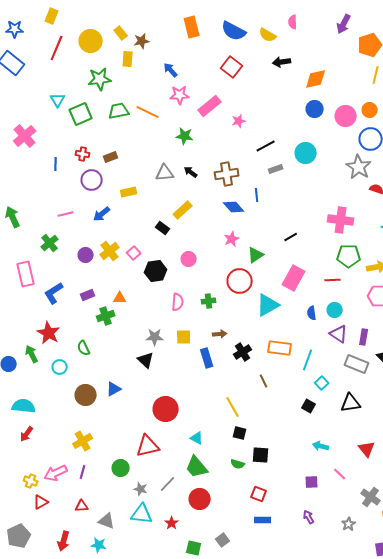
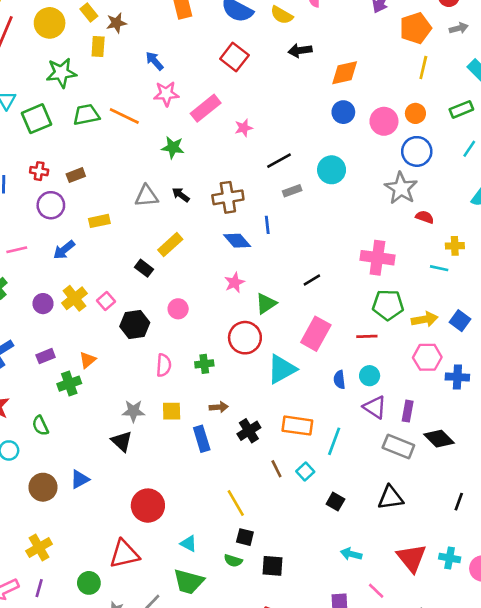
orange triangle: (120, 298) -> (88, 360), turned -40
cyan square: (322, 383) -> (305, 471), moved
red triangle: (367, 449) -> (412, 558), size x1.4
green semicircle: (238, 464) -> (233, 561), moved
green trapezoid: (197, 467) -> (189, 582), turned -35

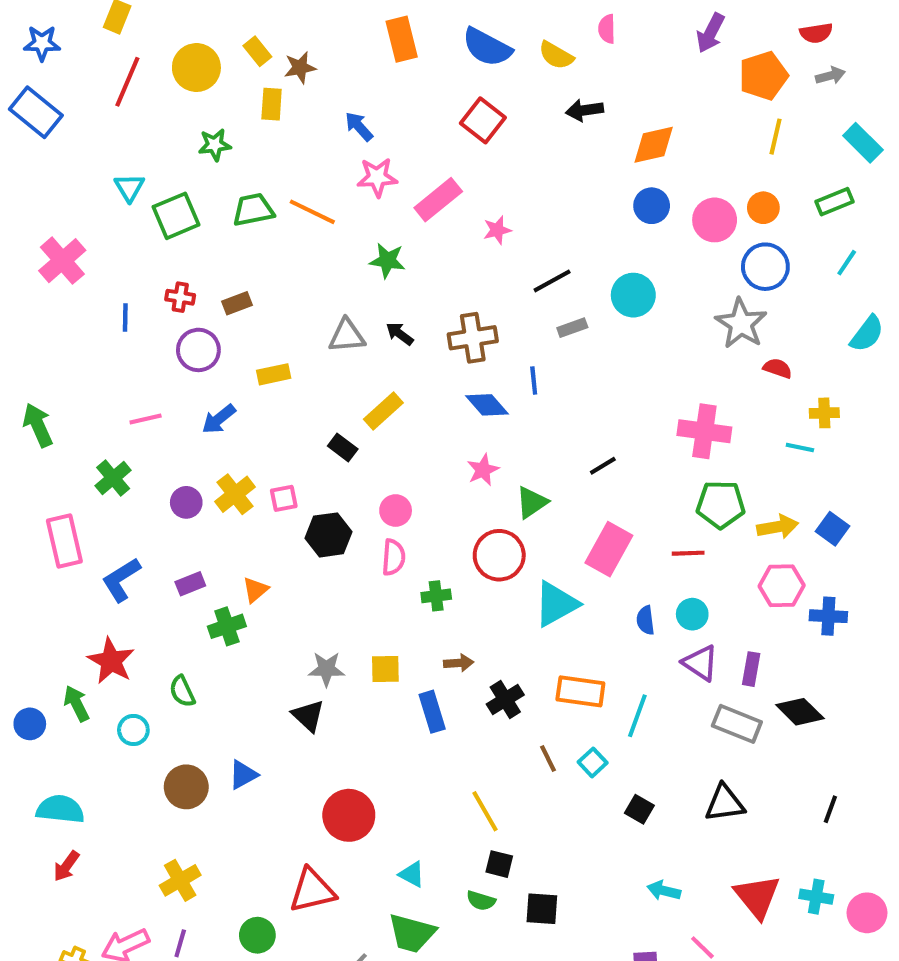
green star: (61, 73) -> (215, 145), size x0.7
pink square: (106, 301) -> (284, 498), turned 30
pink semicircle: (164, 365) -> (394, 557), moved

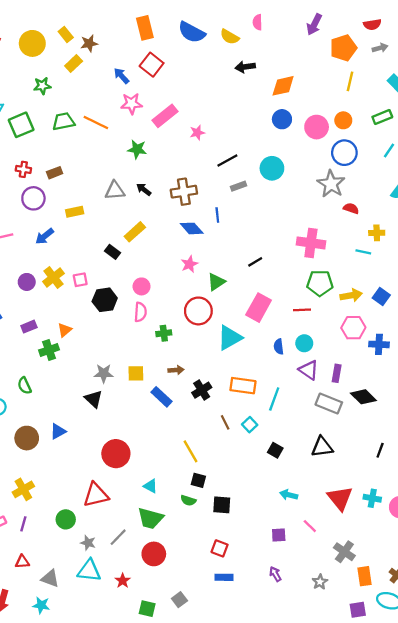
yellow rectangle: (272, 104) -> (74, 63), turned 42
red square: (483, 120) -> (152, 65), moved
blue rectangle: (432, 712) -> (162, 397), turned -30

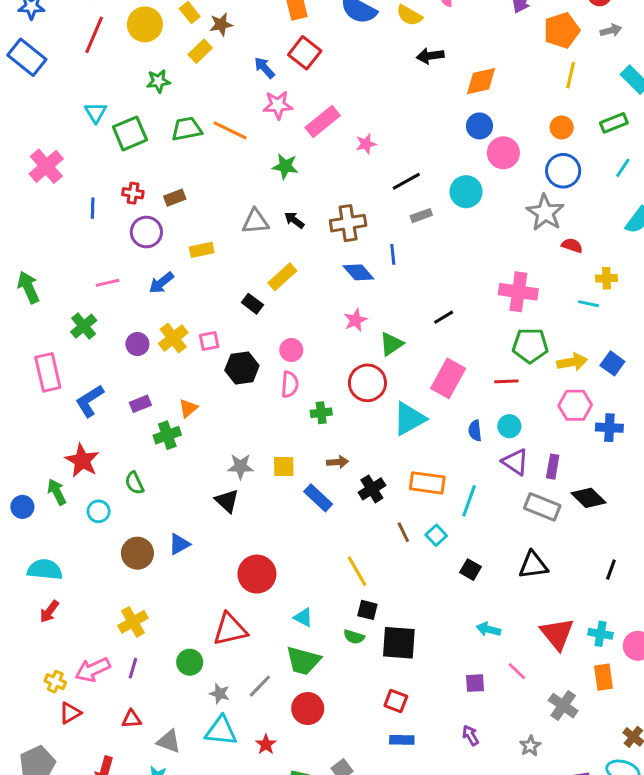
pink circle: (317, 127) -> (503, 153), moved
black square: (222, 505) -> (399, 643), size x1.4
orange rectangle: (364, 576) -> (603, 677), moved

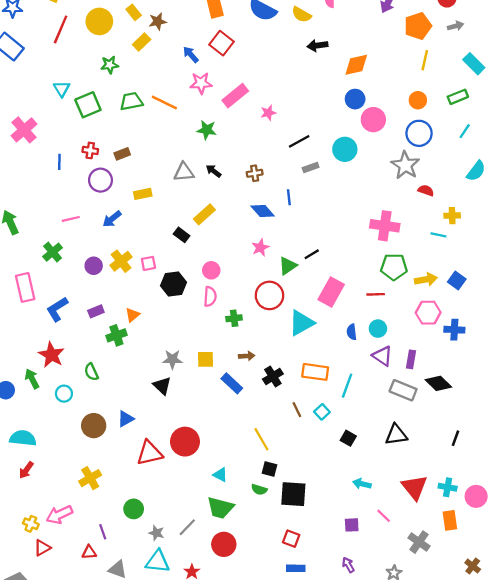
brown cross: (348, 223) -> (255, 173), size x0.6
black line: (444, 317) -> (312, 254), moved
red triangle: (230, 629) -> (150, 453), moved
purple line: (133, 668) -> (103, 532), moved, turned -35

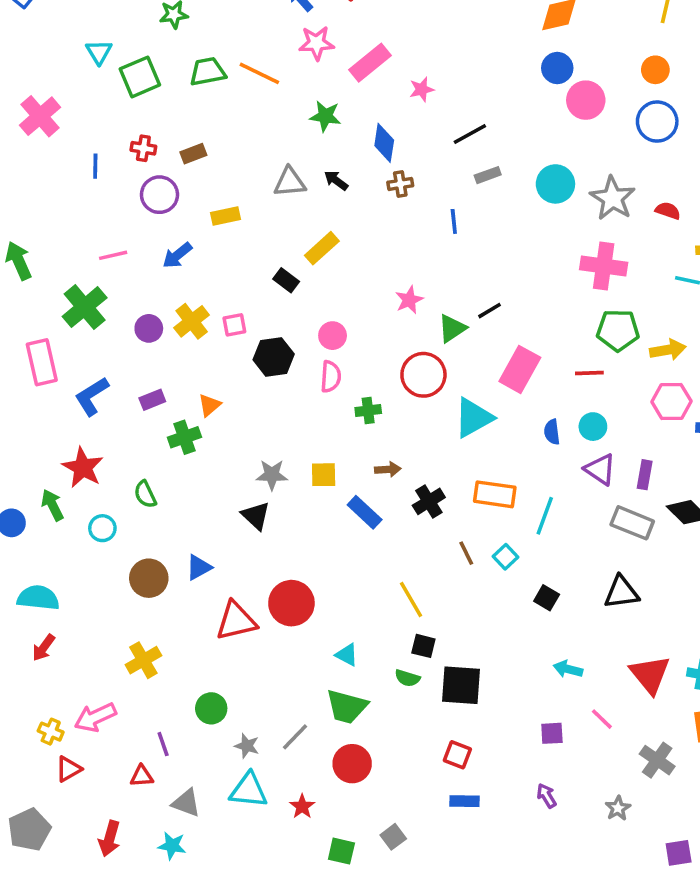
cyan circle: (345, 149) -> (555, 184), moved
gray star: (405, 165) -> (613, 198), moved
blue diamond: (263, 211) -> (384, 143), moved, turned 50
green cross: (53, 252) -> (85, 307), size x1.4

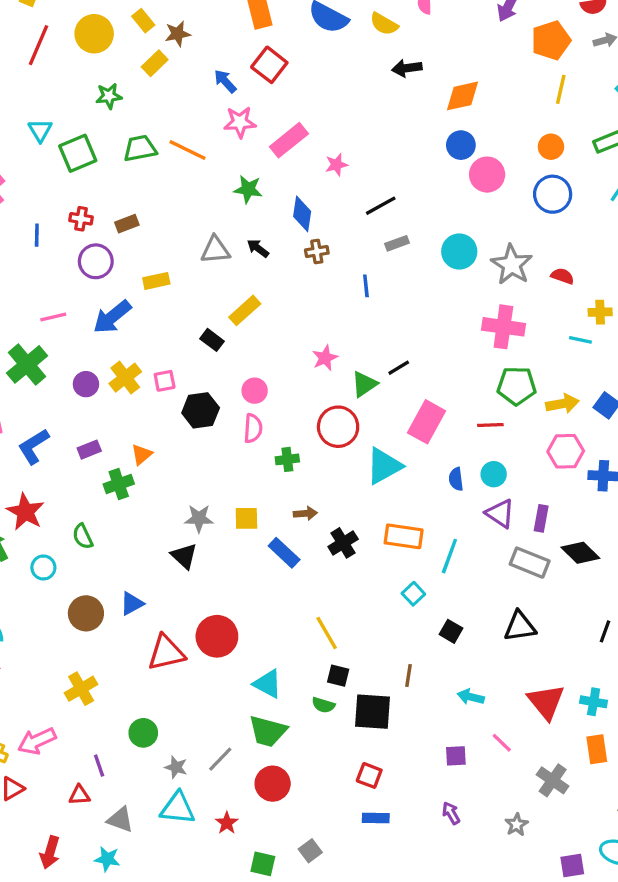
blue arrow: (177, 255) -> (112, 317), size x1.4
brown line: (466, 553) -> (408, 676), moved, turned 35
cyan triangle: (347, 655) -> (268, 684), size x1.4

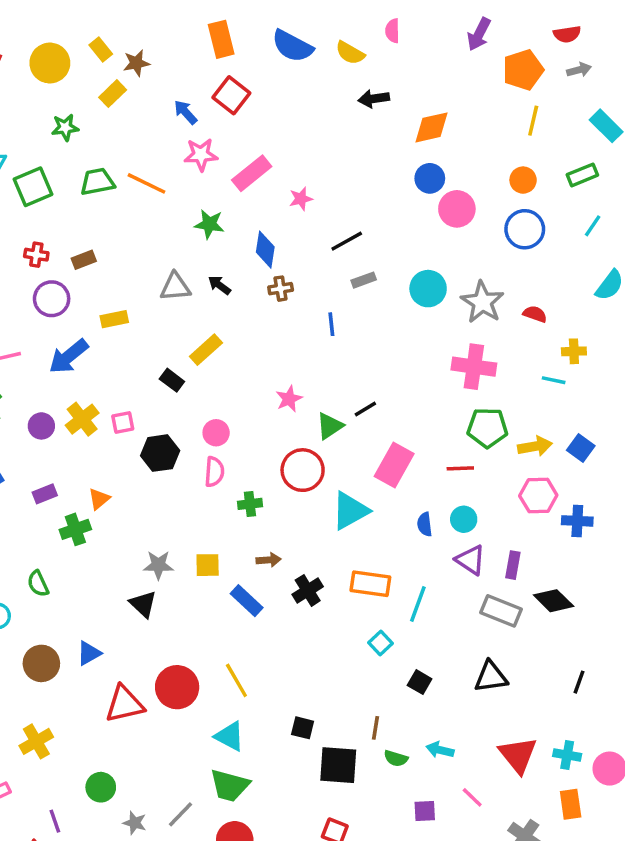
yellow line: (327, 633) -> (236, 680), moved
green semicircle: (323, 705) -> (396, 758), moved

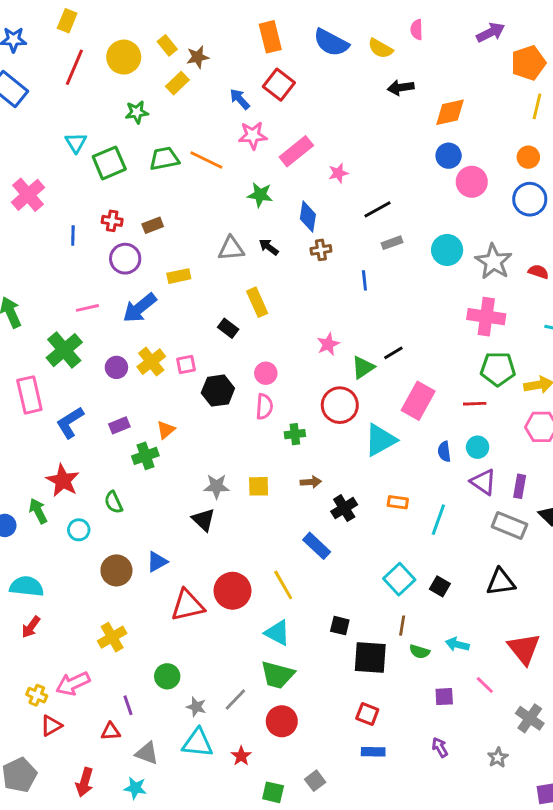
purple arrow: (479, 34) -> (491, 32), turned -144
yellow rectangle: (206, 350) -> (257, 302), turned -72
orange rectangle: (370, 584) -> (398, 502), size x0.6
blue rectangle: (247, 601) -> (317, 546), moved
cyan square: (381, 643) -> (399, 579), moved, size x1.5

